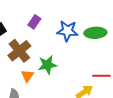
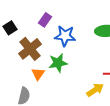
blue star: (67, 31) -> (65, 36), moved

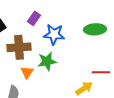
brown cross: (30, 49) -> (19, 47), turned 35

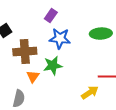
purple rectangle: (34, 18) -> (51, 16), moved

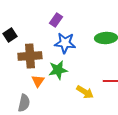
yellow arrow: (90, 93) -> (85, 92), moved, turned 66

